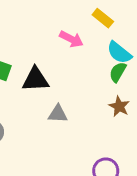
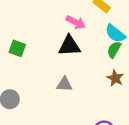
black triangle: (35, 80) -> (69, 46), moved

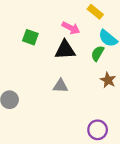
green square: (17, 48) -> (30, 37), moved
green semicircle: (114, 50) -> (98, 53), moved

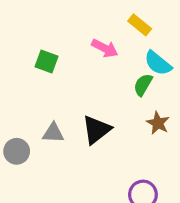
black triangle: (65, 50) -> (96, 130), moved, turned -35
gray triangle: (60, 86) -> (53, 133), moved

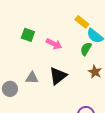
yellow rectangle: (140, 25) -> (82, 22), moved
pink arrow: (105, 48) -> (54, 44), moved

